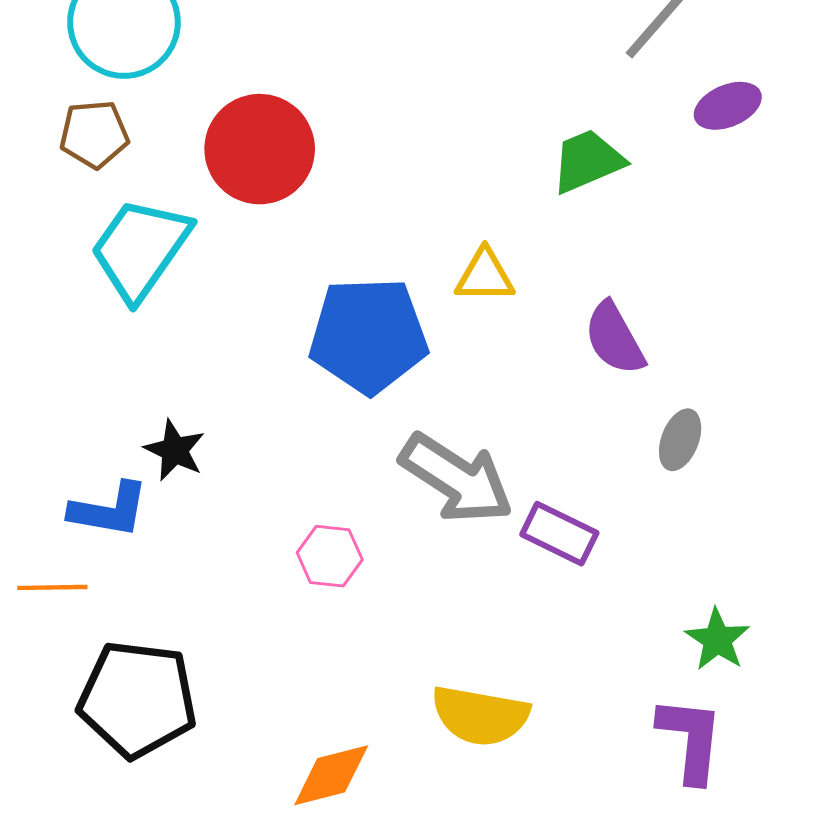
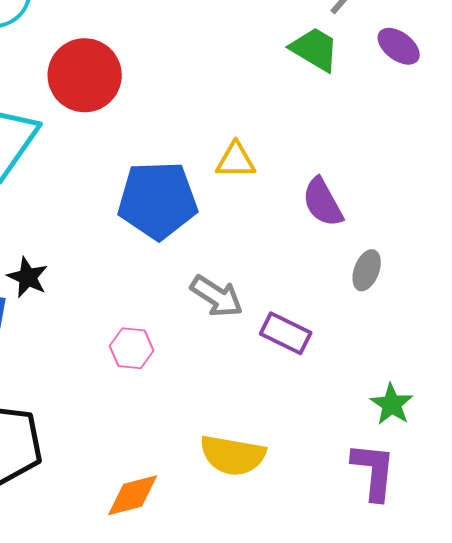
purple ellipse: (728, 106) -> (399, 46), turned 60
green trapezoid: (588, 161) -> (315, 49), moved, turned 54
gray arrow: (456, 479) -> (217, 296), size x0.7

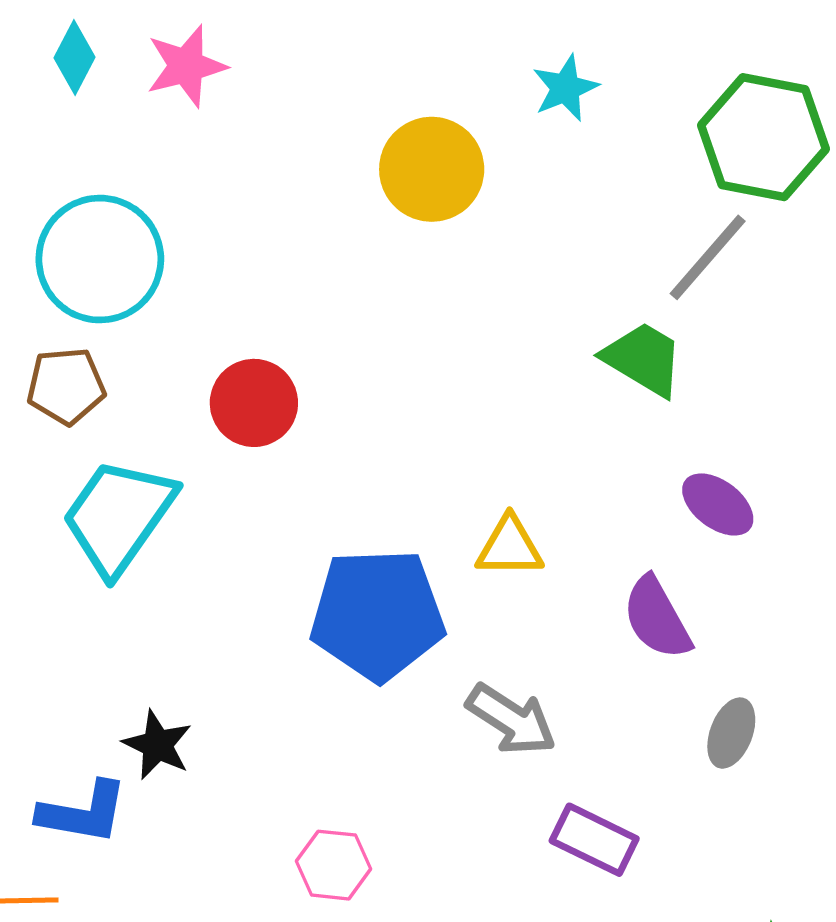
purple ellipse: (399, 46) -> (718, 504), moved
red circle: (85, 75) -> (254, 403), size x0.7
gray arrow: (217, 296) -> (511, 719), moved

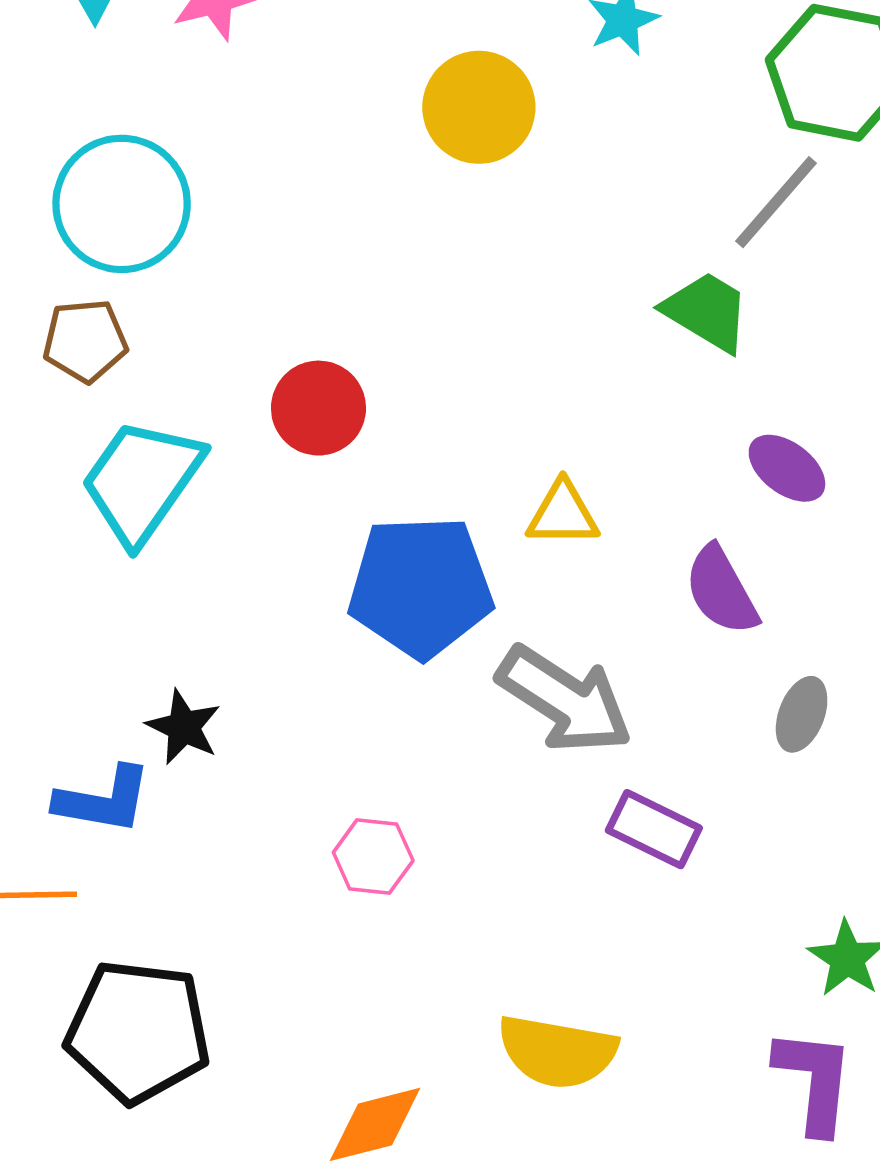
red circle: (254, 403) -> (318, 408), moved
gray arrow: (511, 719) -> (565, 700), size x1.4

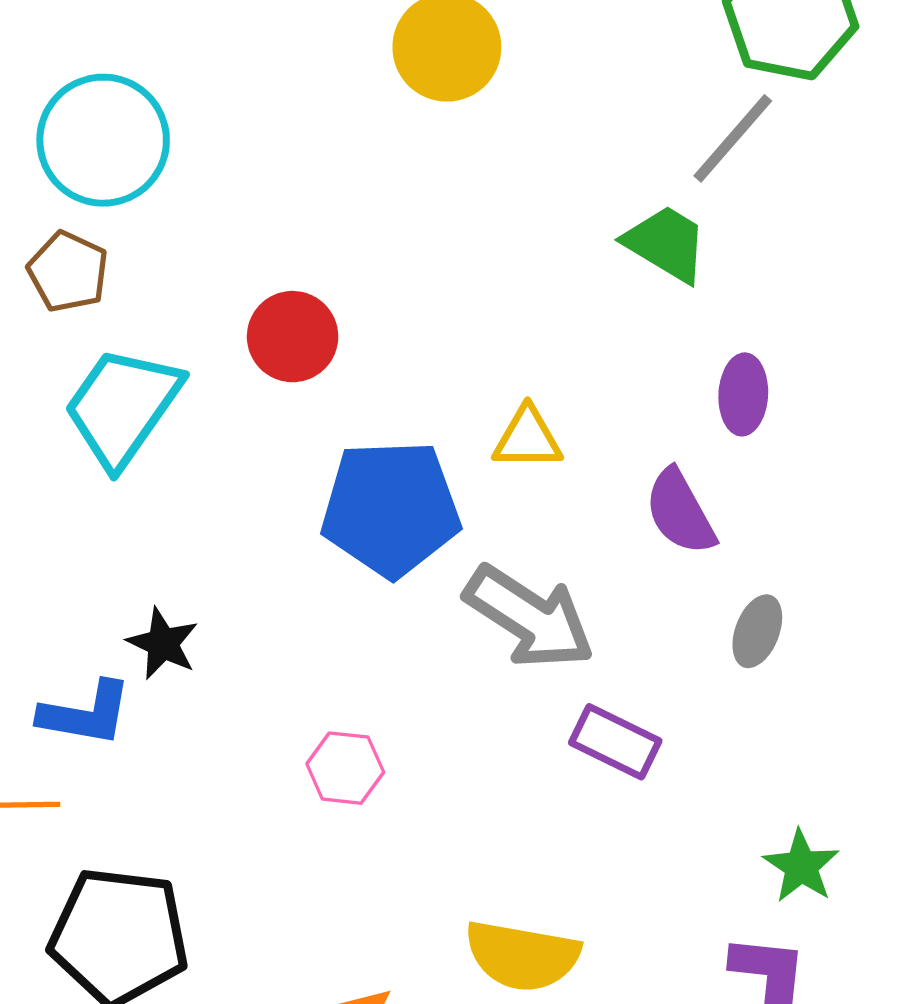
brown pentagon: (85, 341) -> (68, 272), turned 30
purple ellipse: (787, 468) -> (743, 394), turned 56

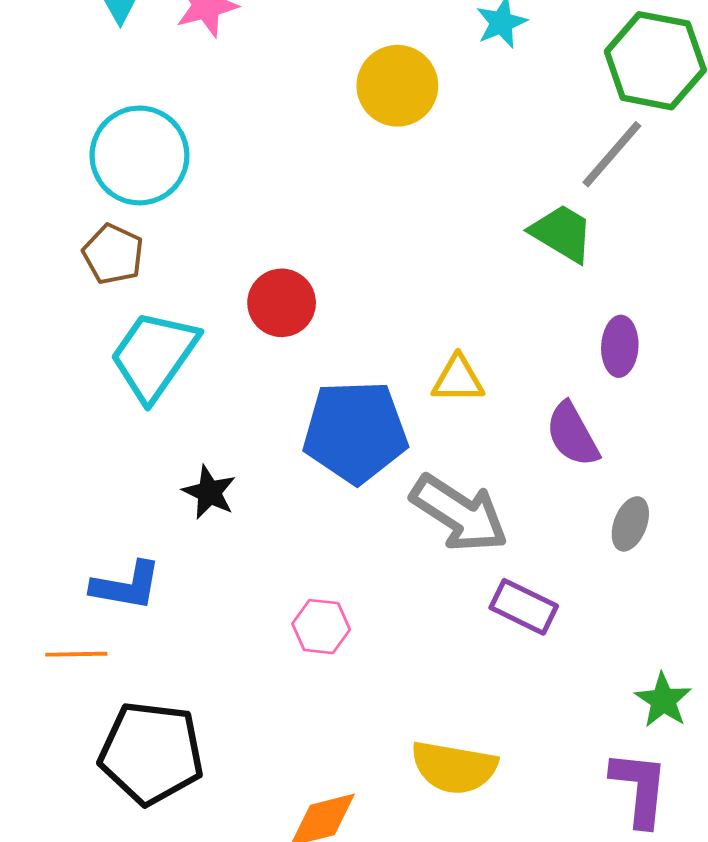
black star: (163, 644) -> (209, 492), moved

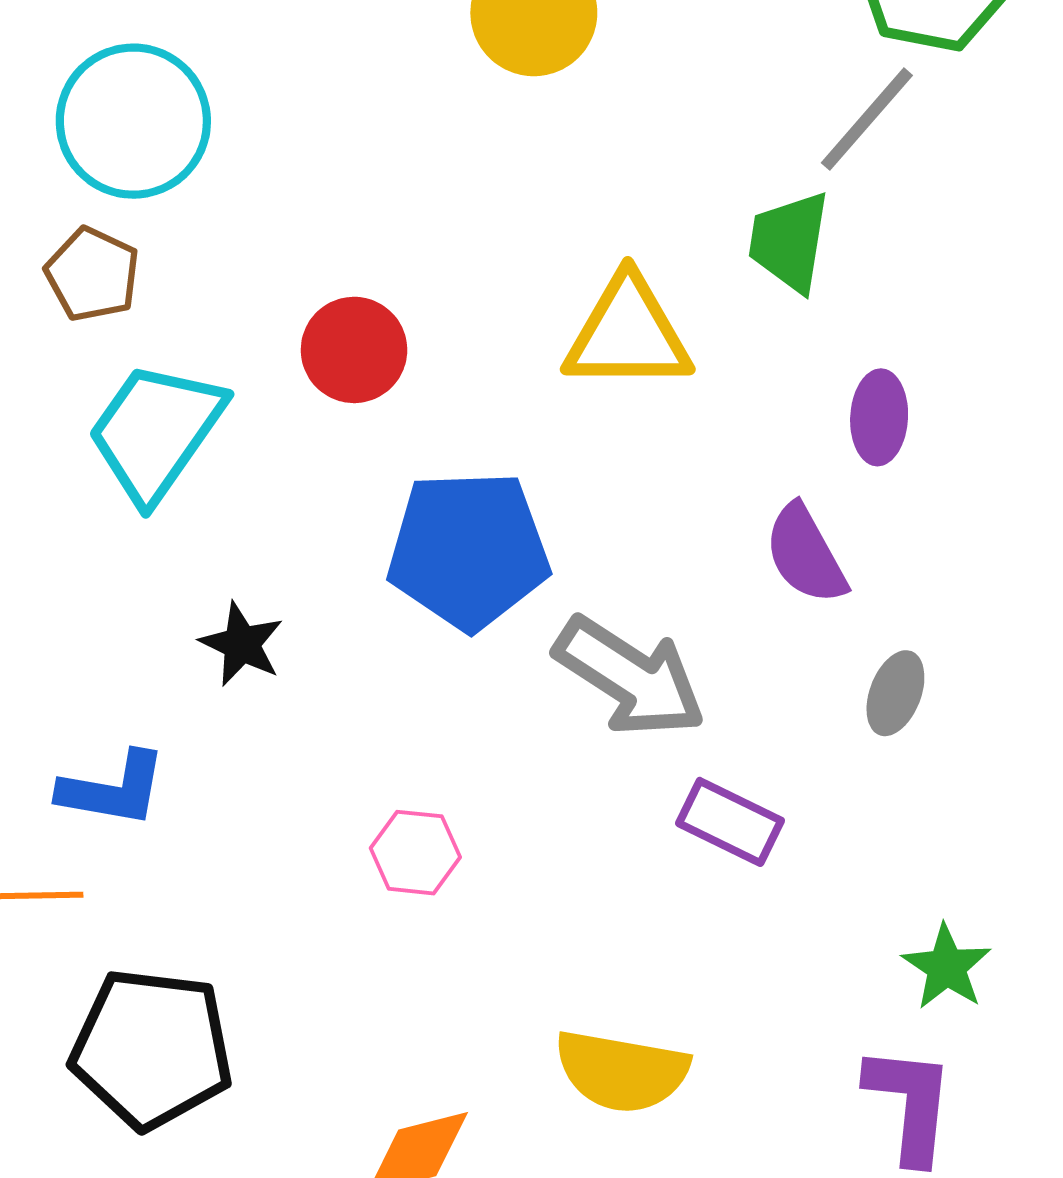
green trapezoid: (562, 233) -> (789, 242), turned -112
yellow triangle: (458, 379) -> (628, 334), moved, size x1.6

